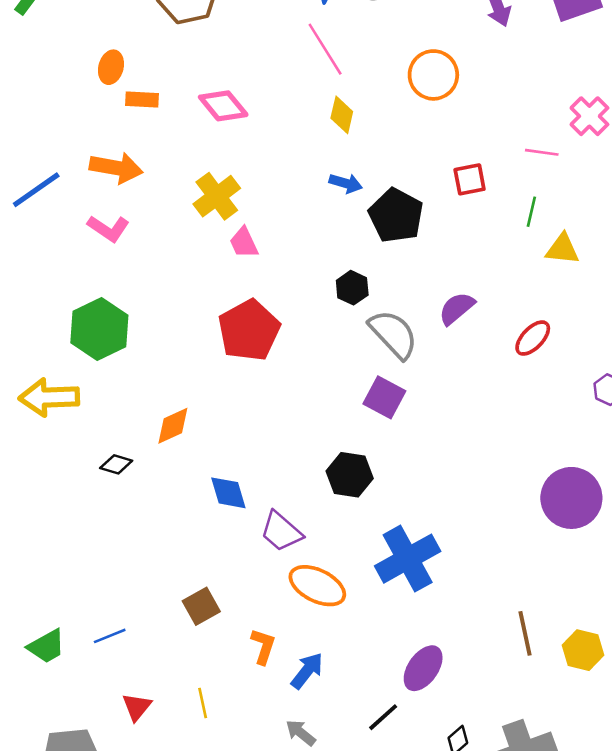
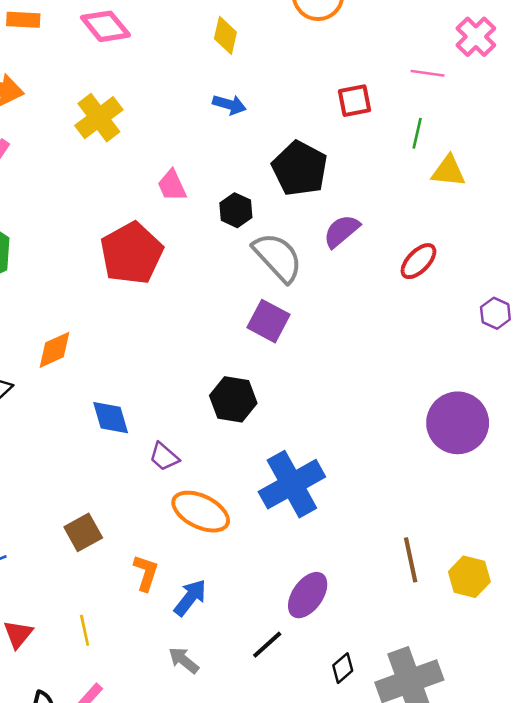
black pentagon: (396, 216) -> (300, 168), moved
pink trapezoid: (244, 243) -> (172, 185), moved
purple trapezoid: (281, 531) -> (164, 457), size x0.7

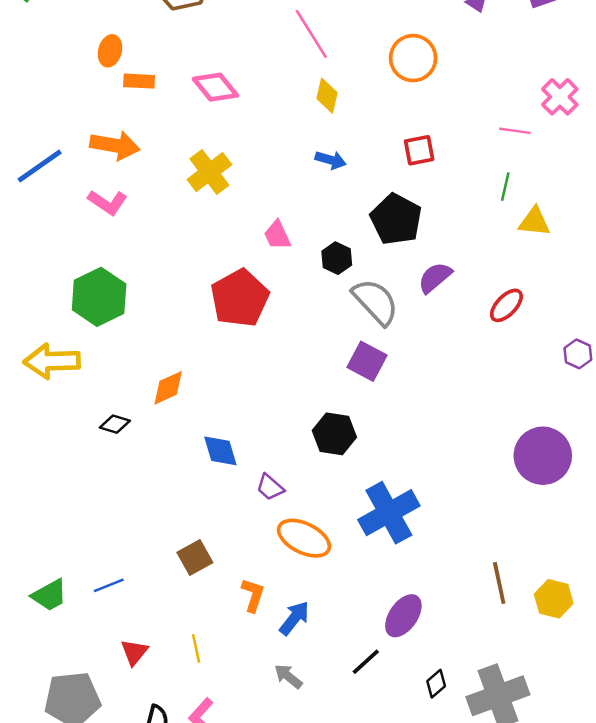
red square: (355, 101) -> (419, 150), moved

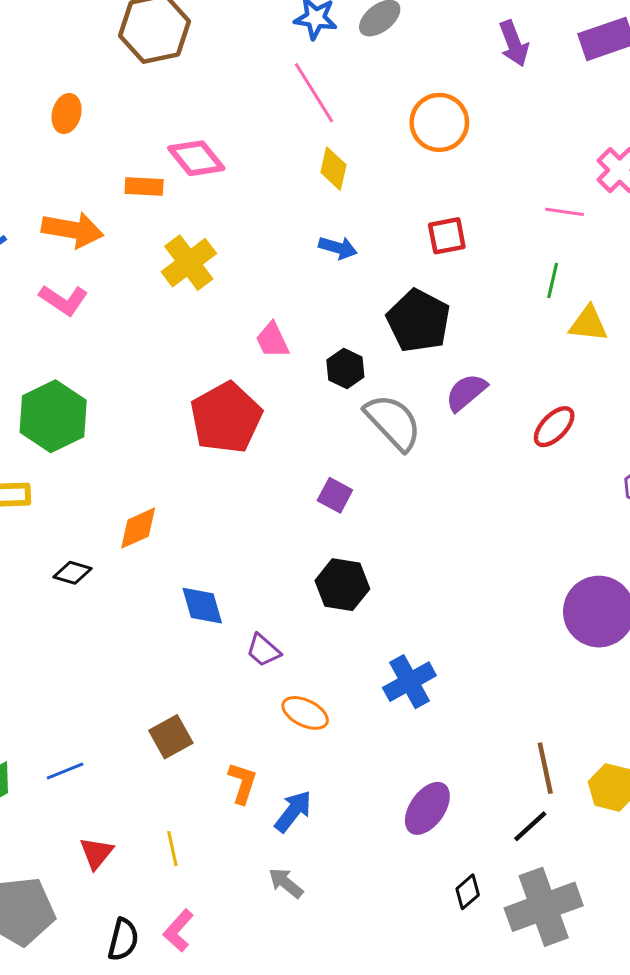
orange rectangle: (139, 81) -> (144, 187), moved
purple square: (367, 361) -> (335, 495), moved, size x0.7
blue cross: (389, 513) -> (409, 682), size x0.7
orange ellipse: (304, 538) -> (305, 713), size x0.7
black line: (366, 662) -> (530, 826), moved

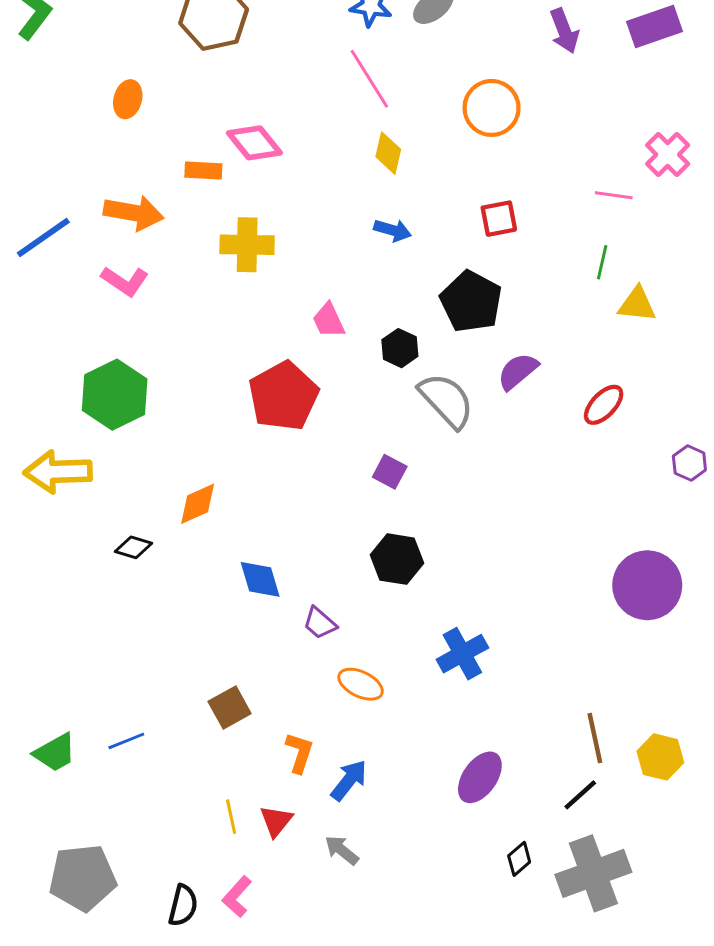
yellow cross: (189, 263) -> (247, 245), turned 38
red triangle: (96, 853) -> (276, 821), moved

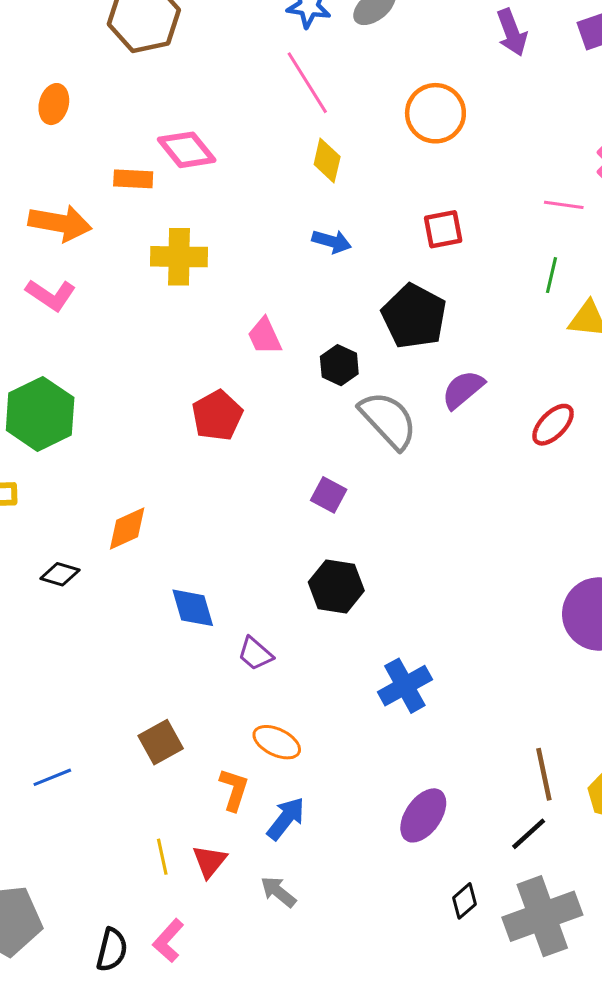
red pentagon: (283, 396) -> (217, 415), size x0.7
orange ellipse: (361, 684) -> (277, 742), moved

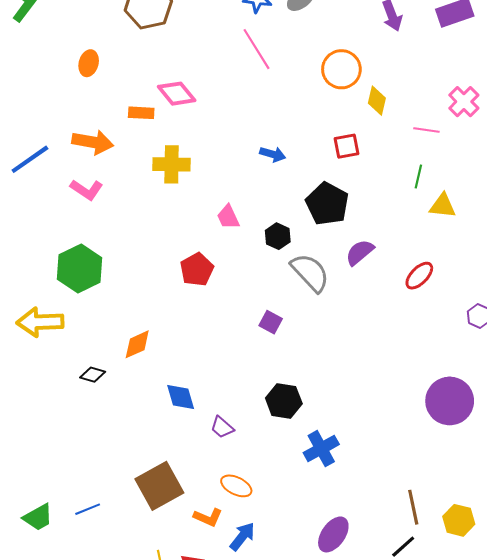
yellow diamond: (327, 161) -> (377, 101), moved
black hexagon: (336, 586) -> (284, 401), moved
brown square: (161, 742) -> (159, 486), size x1.6
orange L-shape: (234, 790) -> (208, 517), turned 96

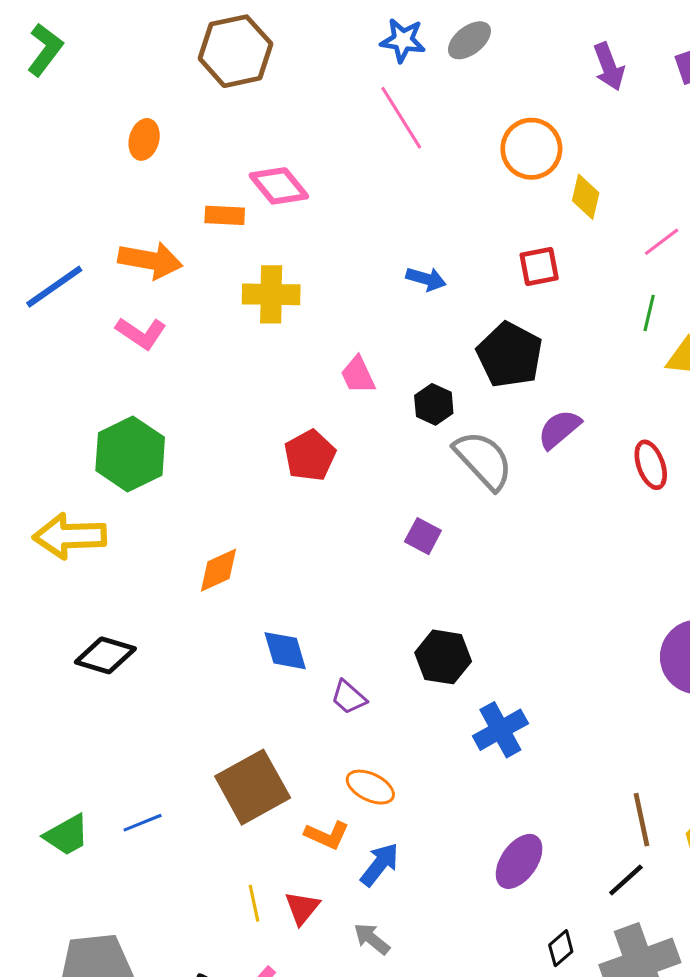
pink line: (426, 130) -> (662, 242), turned -45
red ellipse: (419, 276) -> (651, 465), turned -64
black diamond: (93, 375) -> (105, 655), moved, size x1.5

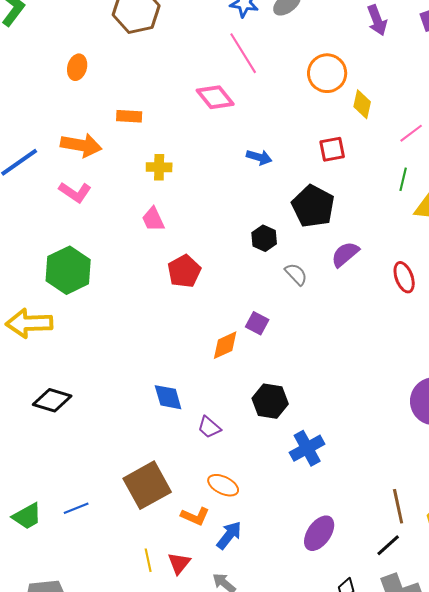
pink diamond: (279, 186) -> (215, 97), moved
yellow cross: (271, 294) -> (159, 167), size x0.7
pink trapezoid: (358, 375) -> (153, 219), moved
gray semicircle: (483, 460) -> (296, 274), size x0.6
orange diamond: (218, 570) -> (225, 345), moved

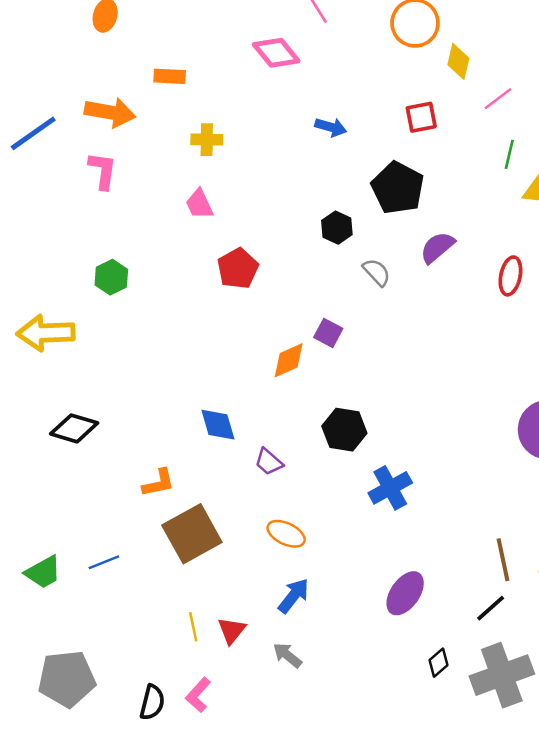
pink line: (411, 133) -> (498, 99), moved
pink L-shape: (75, 192) -> (103, 171), turned -116
green hexagon: (68, 270) -> (111, 277), moved, size x0.6
red ellipse: (404, 277) -> (510, 276), turned 32
orange L-shape: (195, 516) -> (158, 483), moved, turned -36

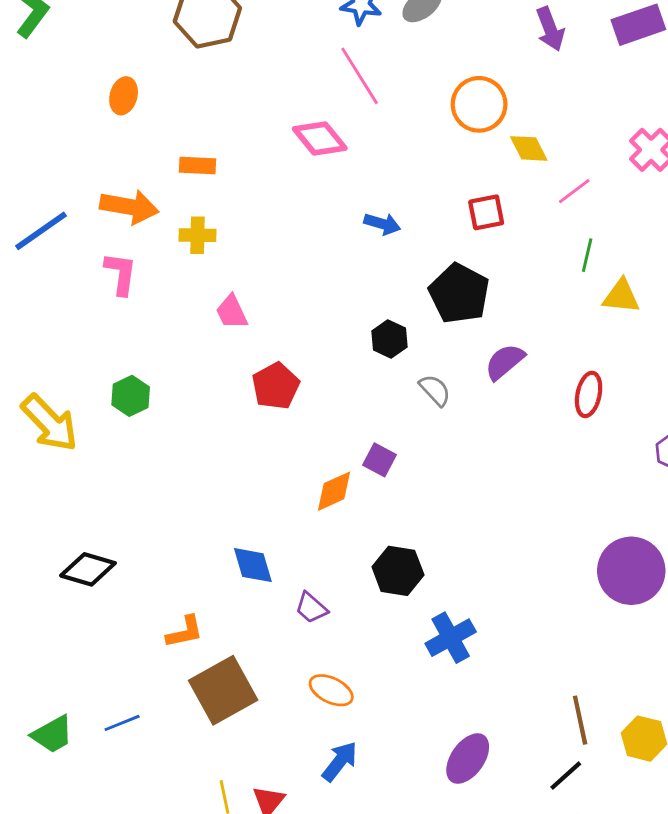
yellow diamond: (458, 61) -> (529, 148), turned -40
yellow cross: (207, 140) -> (197, 235), moved
yellow arrow: (46, 333) -> (50, 423), moved, turned -132

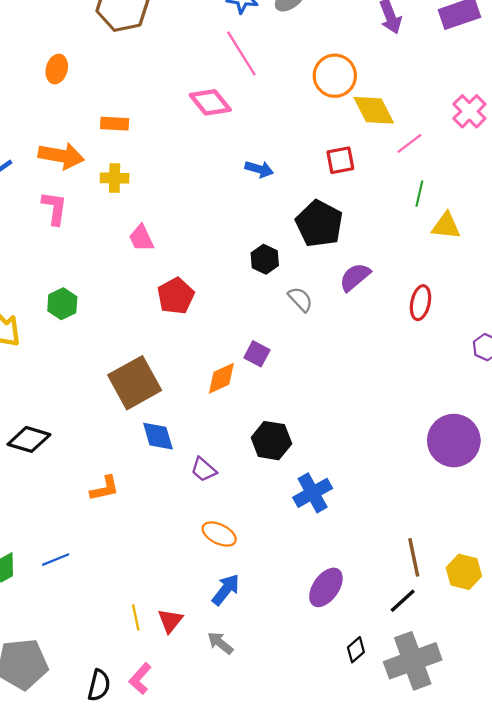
yellow diamond: (529, 148) -> (374, 110), size x1.4
brown square: (223, 690) -> (135, 383), moved

